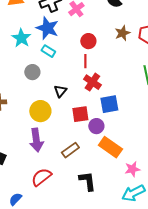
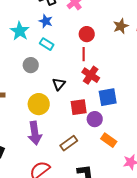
blue star: (47, 28) -> (46, 21), size x0.6
orange rectangle: (110, 147) -> (109, 140), size x0.7

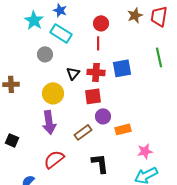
cyan rectangle: (47, 44) -> (61, 33), size x1.5
red cross: (91, 75) -> (96, 72), moved, turned -30
blue square: (108, 97) -> (122, 68), moved
purple circle: (95, 119) -> (103, 116), moved
orange rectangle: (109, 140) -> (123, 129), turned -49

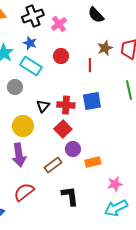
red circle: (101, 23) -> (61, 56), moved
red line: (98, 43) -> (90, 65), moved
red square: (93, 96) -> (63, 129), turned -36

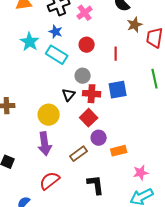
brown star: (105, 48) -> (135, 25), moved
gray circle: (15, 87) -> (83, 76), moved

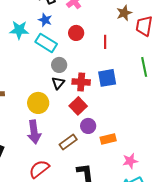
cyan star: (30, 42) -> (19, 30), turned -30
gray circle: (83, 76) -> (59, 65), moved

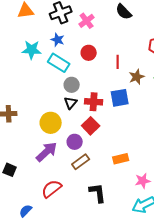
brown star: (124, 13) -> (137, 77), moved
purple circle: (88, 126) -> (75, 142), moved
purple arrow: (34, 132) -> (47, 152), turned -125

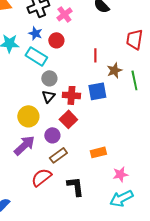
red circle: (89, 53) -> (56, 40), moved
red semicircle: (52, 189) -> (41, 177), moved

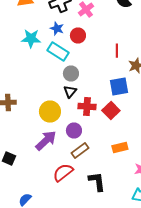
red cross: (71, 95) -> (87, 106), moved
red square: (68, 119) -> (111, 110), moved

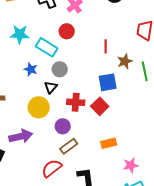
blue star: (57, 28) -> (31, 69), moved
black triangle: (70, 92) -> (51, 87), moved
purple arrow: (46, 140) -> (21, 136), moved, turned 30

